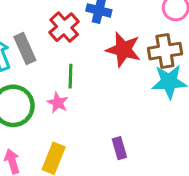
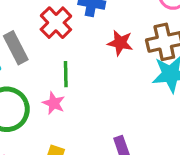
red star: (123, 50) -> (120, 43), size x0.7

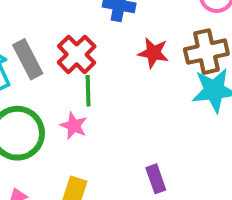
red cross: (56, 23) -> (77, 54), moved

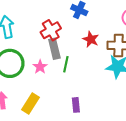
gray rectangle: (28, 59) -> (54, 49), moved
green line: (88, 91) -> (66, 64), moved

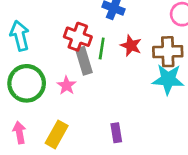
red cross: (51, 30) -> (78, 37), turned -36
green line: (66, 64) -> (102, 49), moved

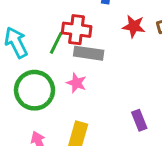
green line: (102, 49) -> (56, 43), moved, turned 30
gray rectangle: (84, 61) -> (89, 53), turned -52

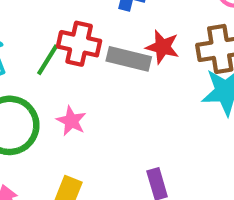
gray rectangle: (89, 53) -> (129, 59), moved

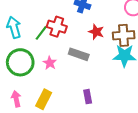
gray rectangle: (129, 59) -> (79, 54), moved

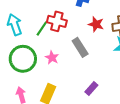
gray rectangle: (79, 54) -> (80, 47), turned 42
purple rectangle: (88, 97) -> (91, 89), turned 56

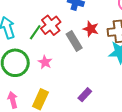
red cross: (57, 21) -> (51, 25), turned 36
gray rectangle: (80, 47) -> (74, 41), moved

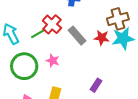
red star: (91, 29) -> (102, 38), moved
green line: (35, 32) -> (38, 34), turned 35

